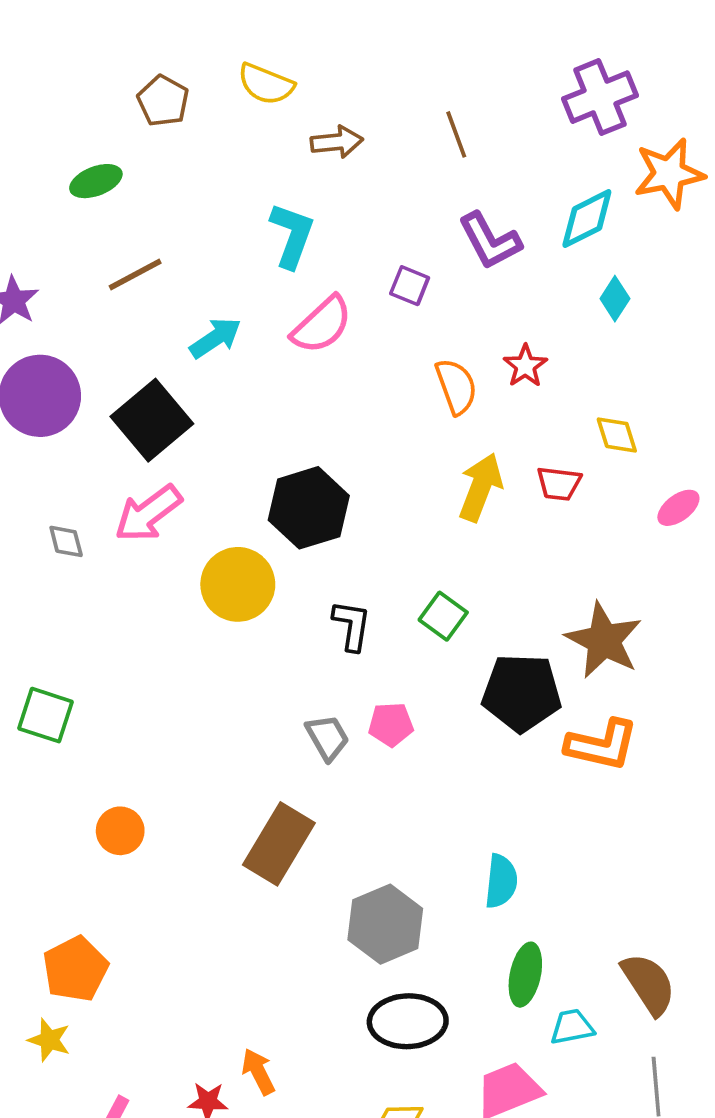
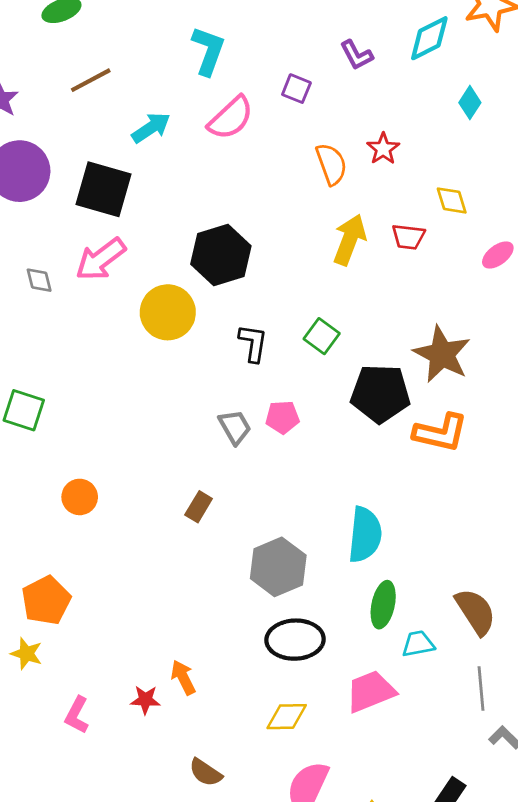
purple L-shape: (490, 241) -> (357, 55), size x0.7
cyan diamond: (615, 299) -> (470, 103), moved
black square: (152, 420) -> (103, 189), turned -34
brown rectangle: (279, 844) -> (199, 507), size x0.5
cyan semicircle: (501, 881) -> (365, 535), size x1.4

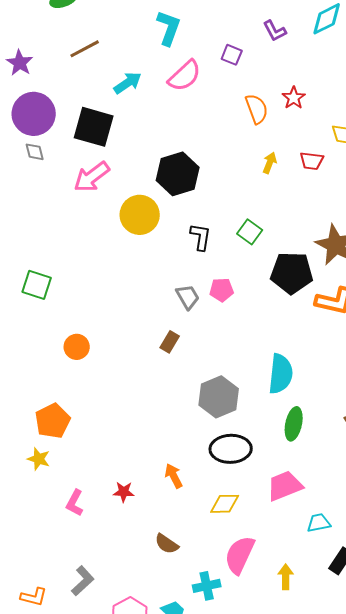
yellow arrow: (350, 240) -> (270, 163), size x0.6
gray diamond: (39, 280) -> (35, 152), moved
brown rectangle: (199, 507) -> (170, 342), moved
cyan trapezoid: (418, 644) -> (319, 523), moved
orange arrow: (183, 677) -> (174, 476), moved

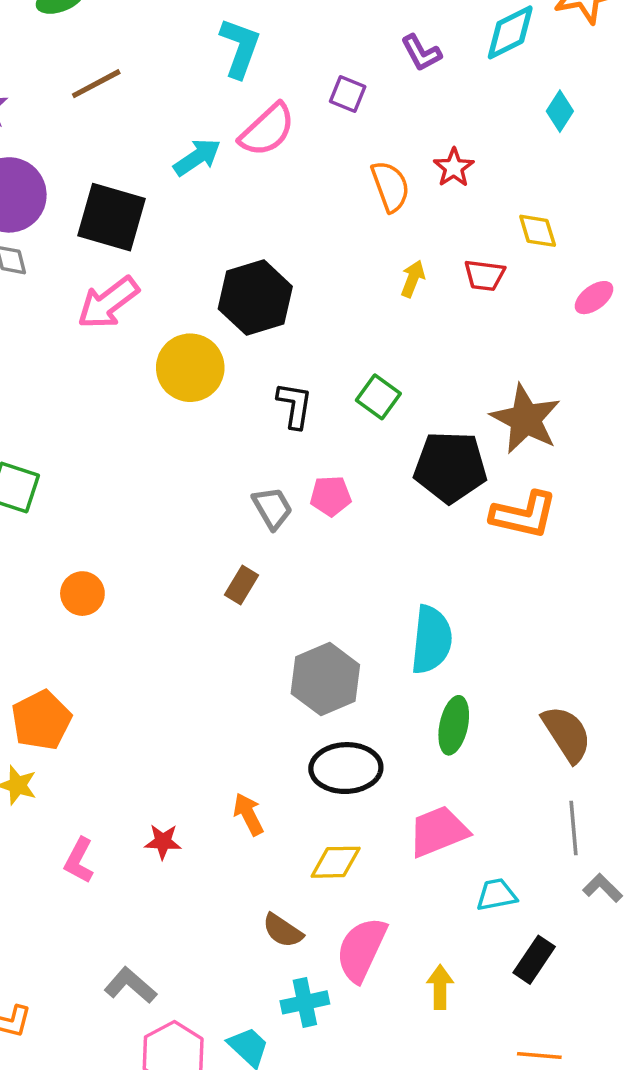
cyan arrow: (128, 83) -> (197, 157), moved
brown semicircle: (167, 544) -> (283, 931), moved
gray L-shape: (83, 581) -> (130, 985), moved, turned -96

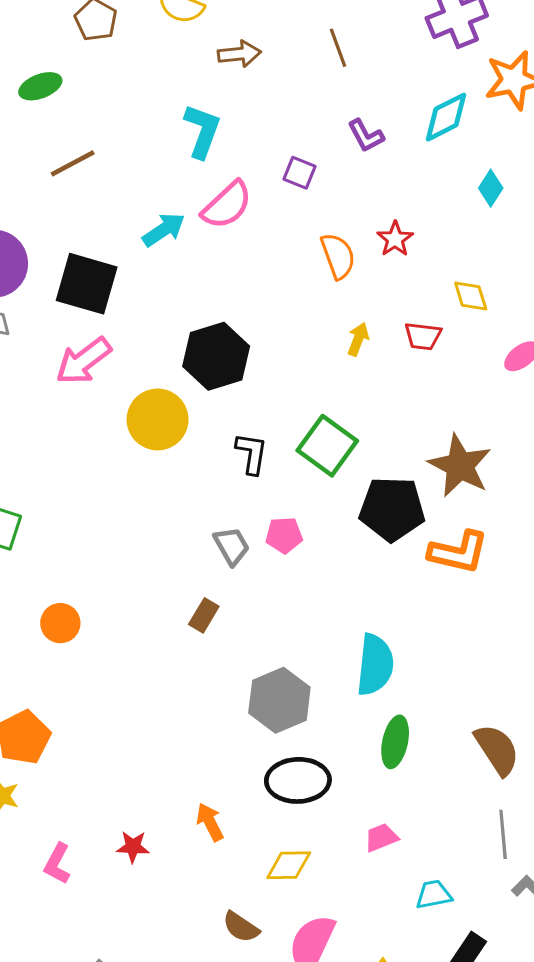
green square: (378, 397) -> (327, 446), size x1.5
pink trapezoid: (438, 831) -> (381, 838), size x0.6

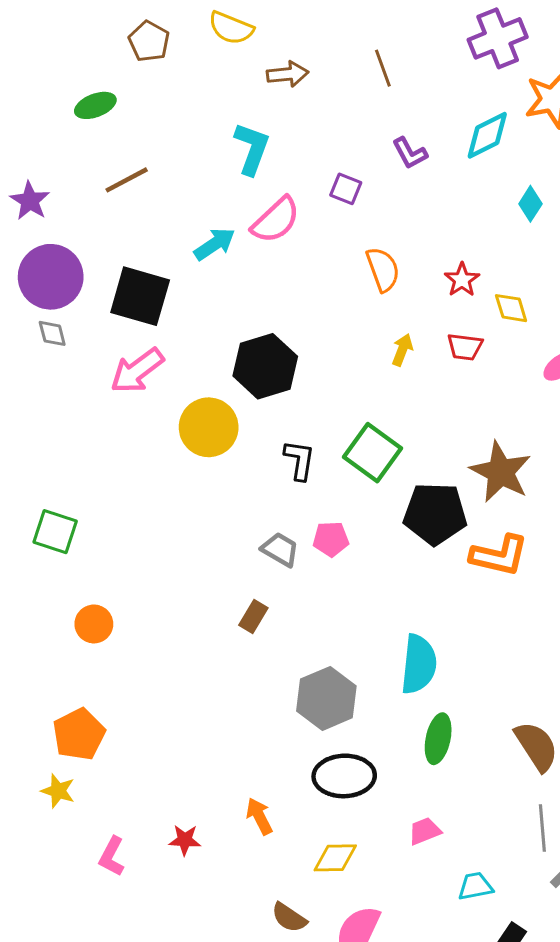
red star: (395, 239) -> (462, 280), moved
gray trapezoid: (232, 546) -> (280, 549), turned -30
orange circle: (60, 623) -> (94, 624), moved

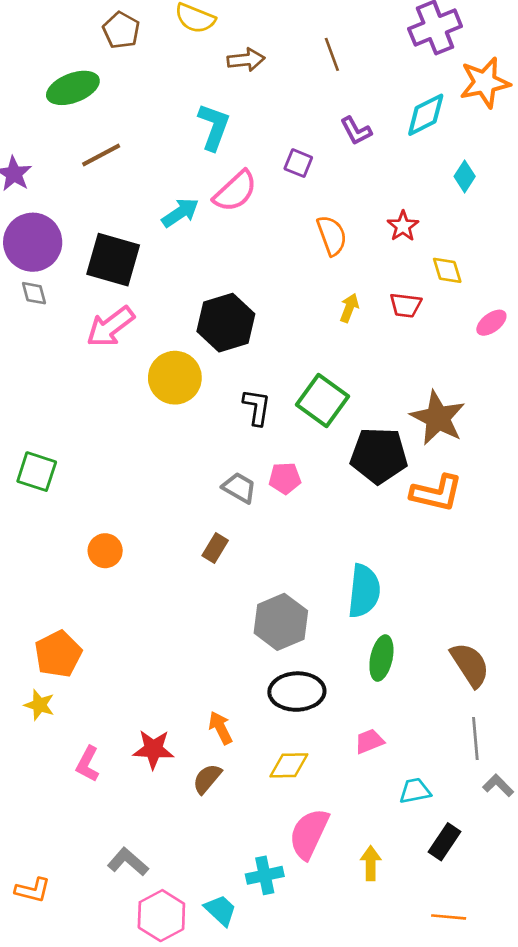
green ellipse: (95, 105) -> (73, 88), size x1.4
red star: (462, 280) -> (403, 226), moved
orange circle: (94, 624) -> (105, 551), moved
red star: (185, 840) -> (153, 749), size x1.4
brown semicircle: (289, 918) -> (207, 779), moved, turned 96

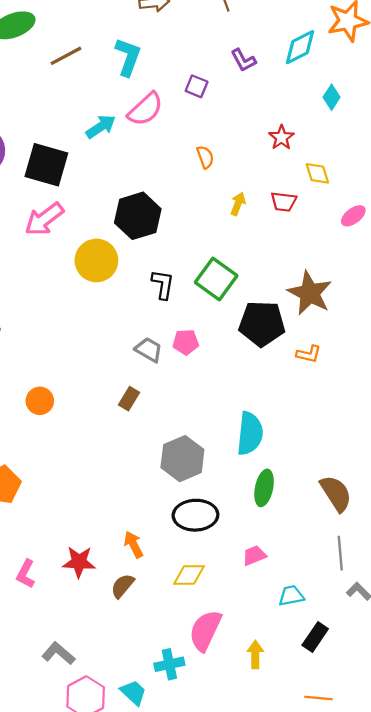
brown line: (101, 155) -> (66, 56), moved
orange semicircle: (332, 235) -> (205, 157), moved, size x0.7
orange L-shape: (436, 493) -> (309, 354), size x0.6

